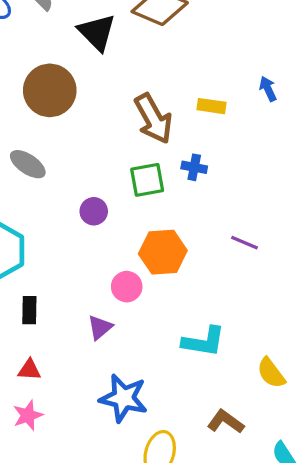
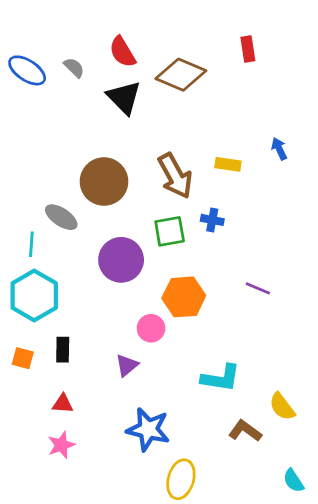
brown circle: (50, 90) -> (104, 182), moved
purple circle: (94, 211) -> (121, 260), size x1.8
brown L-shape: (226, 422) -> (245, 431), moved

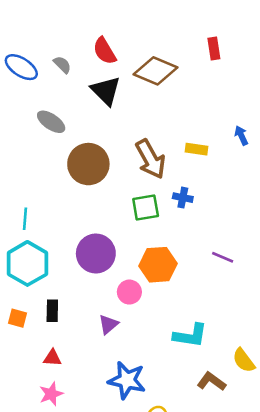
gray ellipse: (61, 217) -> (51, 122), moved
purple circle: (121, 260) -> (96, 254), moved

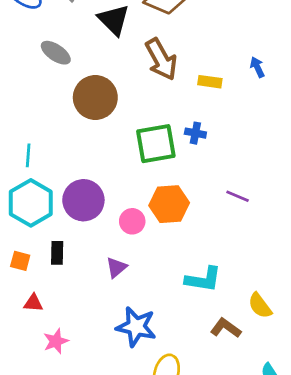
brown arrow: (151, 159) -> (161, 59), moved
green square: (146, 208) -> (156, 144), size x1.4
purple circle: (96, 254) -> (83, 200), moved
pink circle: (129, 292) -> (132, 221), moved
red triangle: (52, 358) -> (33, 303), moved

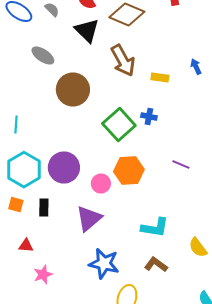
green square: (156, 144) -> (119, 124), turned -32
cyan line: (28, 155) -> (16, 124), moved
orange square: (20, 261) -> (16, 204), moved
purple triangle: (116, 267) -> (89, 218), size x1.6
brown L-shape: (226, 328) -> (156, 264), moved

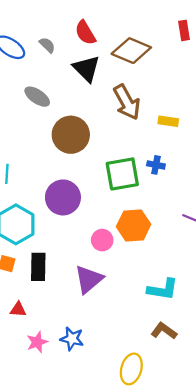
green square: (119, 124) -> (122, 174), turned 32
purple circle: (64, 168) -> (63, 197), moved
black rectangle: (44, 208) -> (38, 267), size x1.4
blue star: (104, 264) -> (72, 339), moved, size x0.7

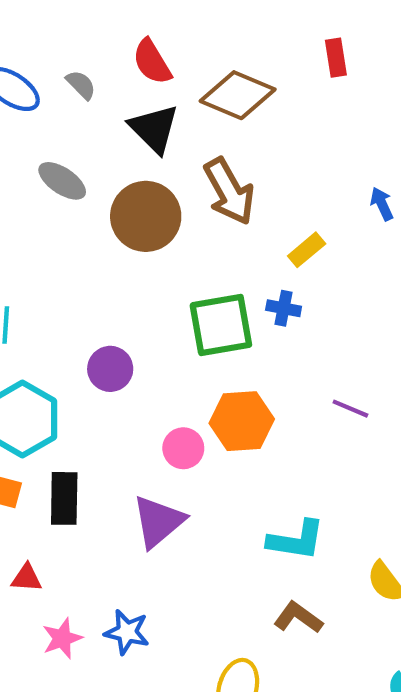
yellow rectangle: (168, 121) -> (307, 250), moved, turned -48
brown circle: (71, 135) -> (146, 216), moved
purple circle: (63, 197) -> (110, 369), size x0.7

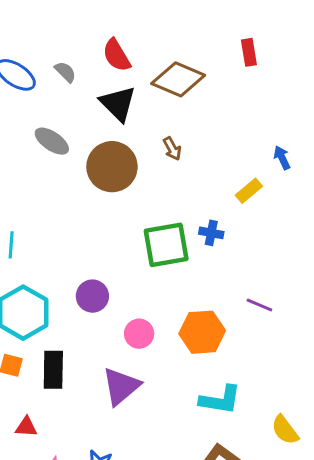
brown arrow: (229, 191) -> (172, 149), size x0.5
yellow rectangle: (307, 250) -> (249, 191), moved
purple circle: (110, 369) -> (92, 296), moved
orange hexagon: (242, 421) -> (202, 332), moved

